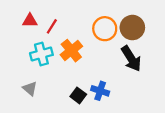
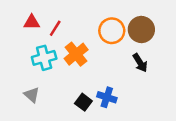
black arrow: (131, 59) -> (140, 63), size x0.7

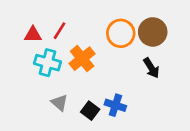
red triangle: (32, 22) -> (33, 35), moved
cyan cross: (44, 58) -> (47, 63), turned 30
gray triangle: (32, 95) -> (59, 103), moved

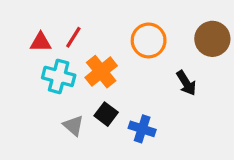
brown circle: (153, 32) -> (212, 39), moved
black square: (90, 111) -> (106, 114), moved

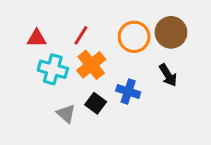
red line: (73, 37) -> (81, 35), moved
brown circle: (212, 39) -> (171, 32), moved
blue cross: (142, 129) -> (128, 91), moved

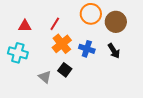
orange circle: (134, 37) -> (91, 14), moved
cyan cross: (53, 69) -> (18, 53), moved
blue cross: (128, 91) -> (87, 49), moved

